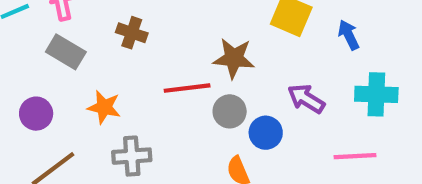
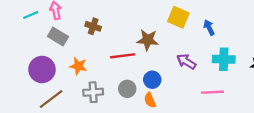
gray circle: (230, 111) -> (127, 89), moved
purple circle: (36, 114) -> (42, 69), size x1.5
blue circle: (266, 133) -> (152, 80), moved

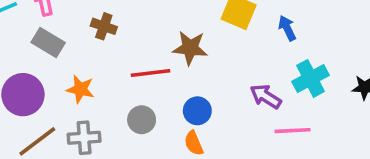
cyan cross: (224, 59) -> (311, 78), turned -30
purple arrow: (186, 62) -> (266, 96), moved
gray circle: (127, 89) -> (142, 120), moved
gray cross: (93, 92) -> (84, 138), moved

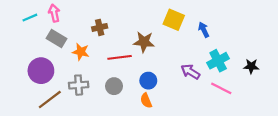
brown cross: (104, 26) -> (100, 27), moved, turned -32
orange star: (80, 89) -> (81, 52), moved
pink line: (293, 131) -> (221, 88), moved, turned 30
gray cross: (84, 138) -> (79, 85), moved

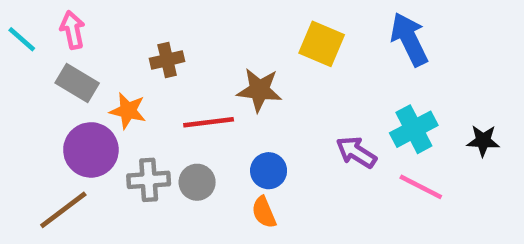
cyan line: (30, 18) -> (22, 39), turned 64
blue arrow: (204, 30) -> (409, 39), moved, size x1.6
purple circle: (41, 71) -> (91, 150), moved
gray cross: (79, 85) -> (149, 180), moved

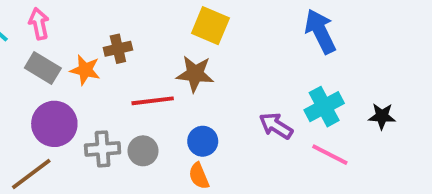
yellow square: (322, 44) -> (210, 26), moved
orange star: (128, 111) -> (85, 70), moved

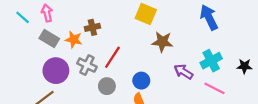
brown star: (195, 74) -> (162, 42), moved
red line: (153, 101) -> (112, 57), turned -50
gray cross: (103, 149) -> (87, 65), moved, turned 30

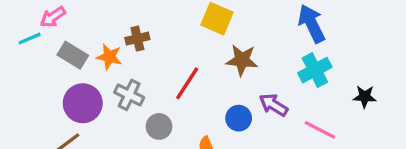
pink arrow: (47, 13) -> (53, 17), moved, turned -112
cyan line: (23, 17) -> (30, 39), moved, turned -64
red line: (112, 57) -> (187, 83), moved
cyan cross: (211, 61) -> (315, 70), moved
blue circle: (141, 81) -> (239, 118), moved

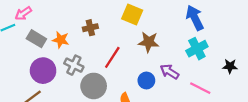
brown cross: (137, 39) -> (90, 28), moved
gray circle: (159, 126) -> (94, 86), size x1.5

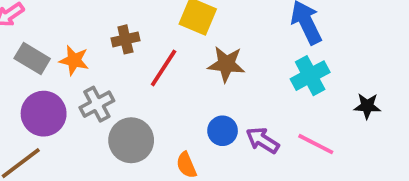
red line: (112, 57) -> (164, 68), moved
gray cross: (74, 65) -> (97, 104), turned 36
purple arrow: (169, 72) -> (263, 140), moved

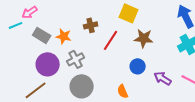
blue circle: (223, 131) -> (138, 66), moved
gray circle: (131, 140) -> (82, 86), moved

